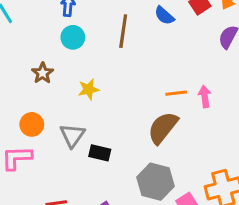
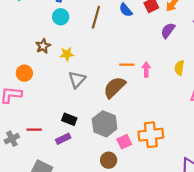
brown star: (43, 73) -> (43, 46), moved
gray triangle: (72, 135) -> (77, 80), moved
black rectangle: (100, 153) -> (69, 119), moved

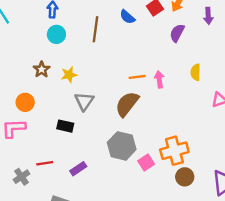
black rectangle: (69, 119) -> (65, 126), moved
brown circle: (109, 160) -> (185, 177), moved

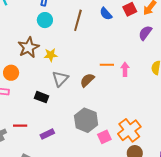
brown star: (42, 69) -> (29, 47), size x1.5
brown semicircle: (127, 104) -> (87, 80), moved, size x0.7
orange cross: (174, 151) -> (129, 130), turned -30

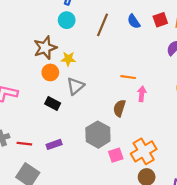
pink arrow: (125, 69) -> (142, 94), moved
orange circle: (11, 73) -> (50, 72), moved
brown semicircle: (87, 80) -> (119, 108), moved, turned -35
red line: (20, 126) -> (24, 144), moved

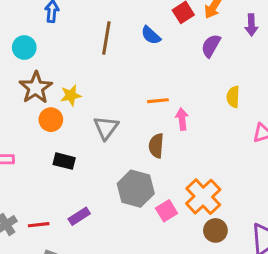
cyan circle: (67, 20) -> (24, 47), moved
blue semicircle: (134, 21) -> (151, 35), moved
gray triangle: (75, 86) -> (106, 128), moved

